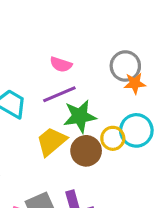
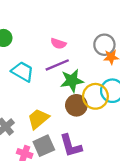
yellow circle: (113, 138) -> (95, 96), size x1.5
yellow trapezoid: (51, 141) -> (38, 119), moved

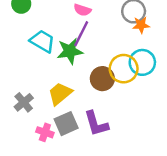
purple line: (57, 65) -> (81, 34), turned -40
green star: (72, 81) -> (70, 51), moved

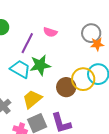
purple line: (81, 34) -> (27, 43), moved
cyan trapezoid: (42, 41) -> (20, 69), moved

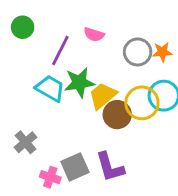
gray circle: (91, 33) -> (138, 52), moved
yellow trapezoid: (32, 99) -> (103, 96), moved

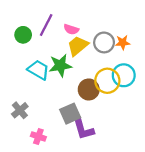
green circle: (23, 27) -> (23, 35), moved
purple line: (60, 51) -> (46, 25), moved
yellow trapezoid: (103, 96) -> (78, 46), moved
gray square: (75, 167) -> (70, 114), moved

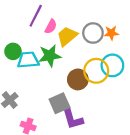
pink semicircle: (71, 29) -> (51, 27), moved, turned -80
green circle: (23, 35) -> (13, 51), moved
cyan trapezoid: (38, 70) -> (28, 60), turned -35

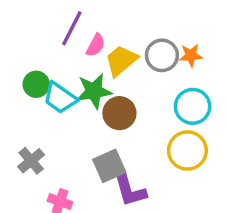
cyan trapezoid: (28, 60) -> (60, 98), turned -140
yellow circle: (96, 71) -> (187, 151), moved
brown circle: (78, 79) -> (119, 113), moved

